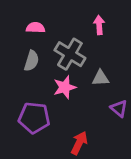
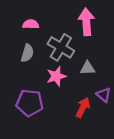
pink arrow: (99, 25) -> (86, 22), size x1.6
red arrow: (79, 143) -> (83, 108), moved

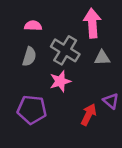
gray triangle: (88, 68) -> (102, 58), moved

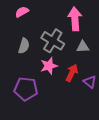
pink semicircle: (33, 26) -> (22, 12), moved, turned -32
red arrow: (89, 115) -> (72, 73), moved

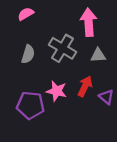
pink star: (49, 66) -> (57, 91), moved, turned 30

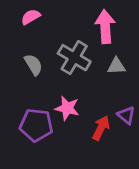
gray semicircle: (28, 54) -> (33, 65), turned -48
red arrow: (85, 86) -> (101, 128), moved

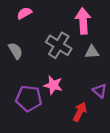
gray semicircle: (33, 65) -> (16, 51), moved
red arrow: (101, 128) -> (80, 112), moved

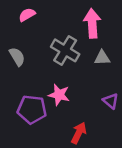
red arrow: (80, 112) -> (79, 133), moved

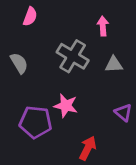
pink semicircle: (27, 15) -> (30, 16), turned 140
pink arrow: (92, 23) -> (103, 26), size x0.6

